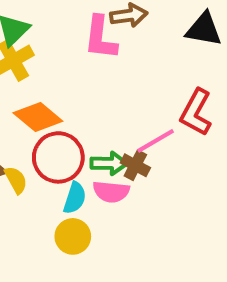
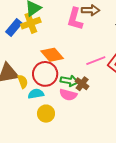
orange diamond: (38, 117) -> (52, 55), moved
pink line: (156, 141) -> (96, 61), moved
cyan semicircle: (75, 198) -> (36, 94), moved, turned -126

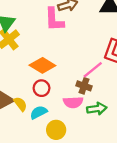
pink line: (96, 61) -> (93, 70), moved
red circle: (45, 74) -> (42, 88), size x0.6
green arrow: (69, 81) -> (97, 109), moved

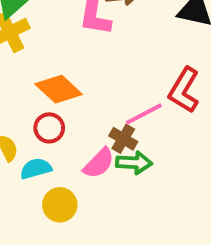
pink semicircle: (73, 102) -> (99, 163), turned -54
green arrow: (97, 109) -> (134, 163), moved

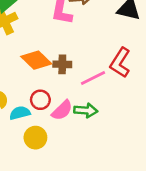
red circle: (49, 128) -> (40, 100), moved
brown cross: (123, 139) -> (62, 64), moved, turned -30

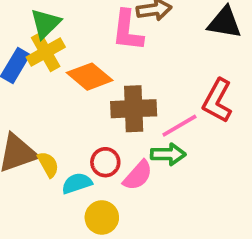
orange diamond: (36, 60) -> (90, 77), moved
brown cross: (62, 64) -> (134, 109), size x1.6
green arrow: (86, 110) -> (168, 154), moved

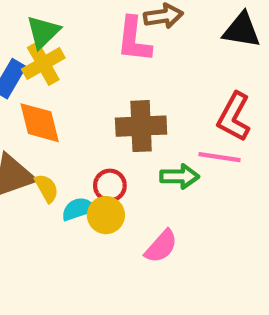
orange diamond: (90, 77) -> (40, 123), moved, turned 36
pink line: (179, 126) -> (219, 157), moved, turned 39
pink semicircle: (138, 175) -> (161, 246), moved
yellow circle: (102, 217) -> (106, 215), moved

